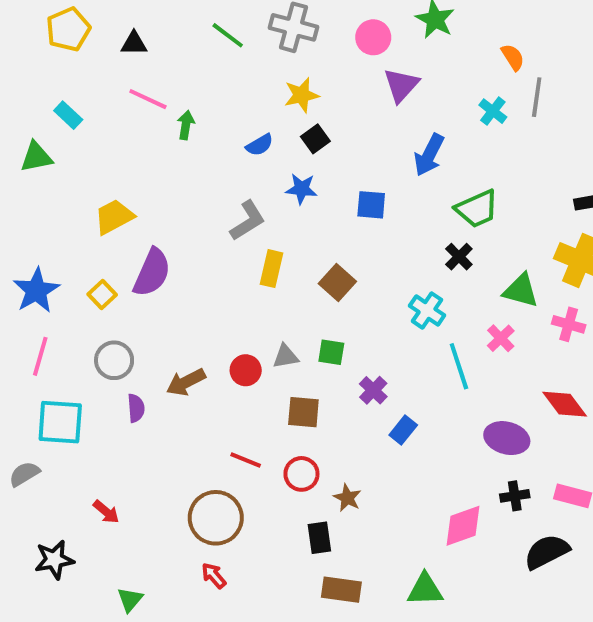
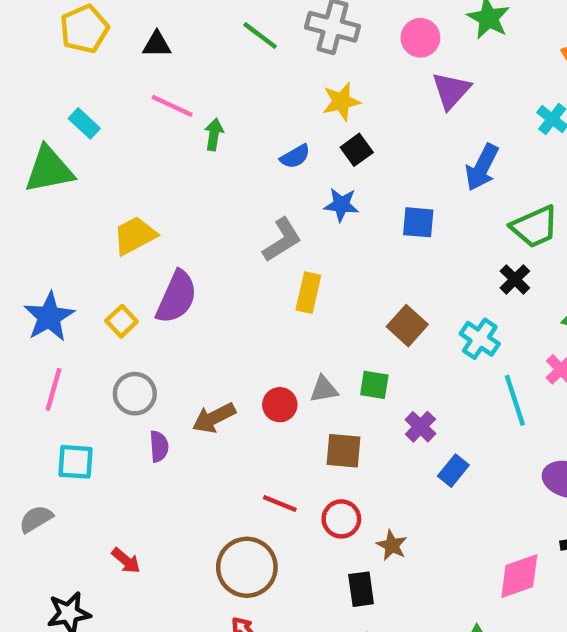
green triangle: (36, 157) -> (49, 170), size x1.4
brown square: (337, 283) -> (407, 326), moved
cyan square: (60, 422) -> (75, 462), size x0.7

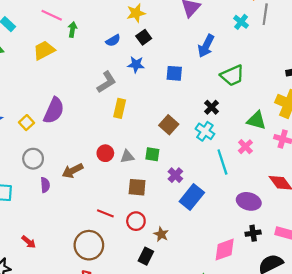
yellow trapezoid: (135, 235) -> (44, 50), moved
black cross: (515, 279) -> (212, 107), moved
red circle: (280, 405) -> (105, 153), moved
blue rectangle: (453, 471) -> (192, 197), size x1.6
black rectangle: (361, 589) -> (146, 256), turned 35

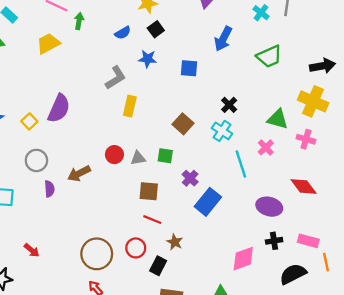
green trapezoid: (232, 75) -> (269, 56), moved
red line: (105, 213) -> (152, 220), moved
red circle: (136, 221) -> (136, 248), moved

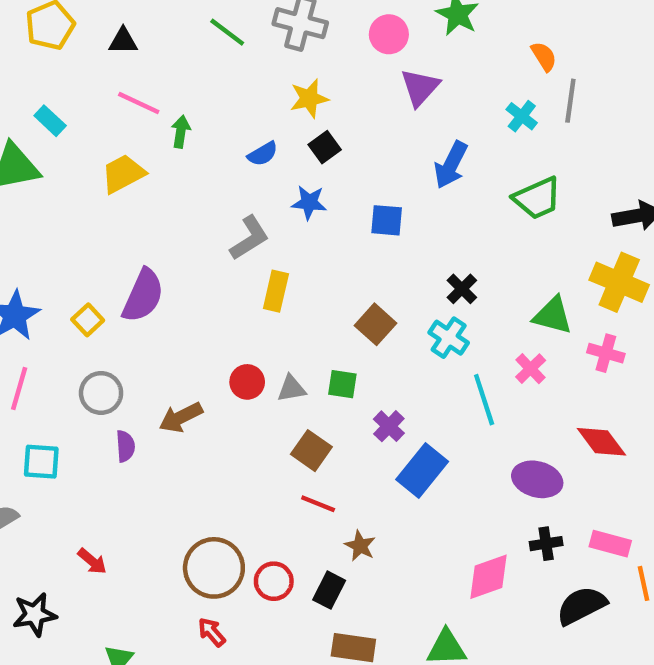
brown square: (149, 191) -> (311, 451), turned 30
red circle: (136, 248) -> (274, 581), moved

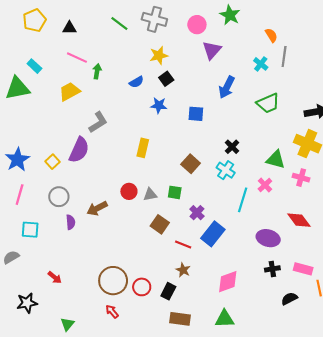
gray L-shape: (249, 238) -> (98, 122), moved
cyan line: (484, 400) -> (243, 200), turned 35
red line: (318, 504) -> (183, 244), moved
pink diamond: (489, 577) -> (228, 282), moved
black semicircle: (582, 606) -> (289, 299), size x0.7

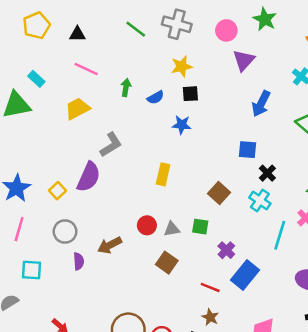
green arrow: (97, 71) -> (126, 88), moved
black square: (166, 79) -> (190, 94), turned 32
blue square: (196, 114) -> (247, 150), moved
brown square: (160, 224) -> (167, 263), moved

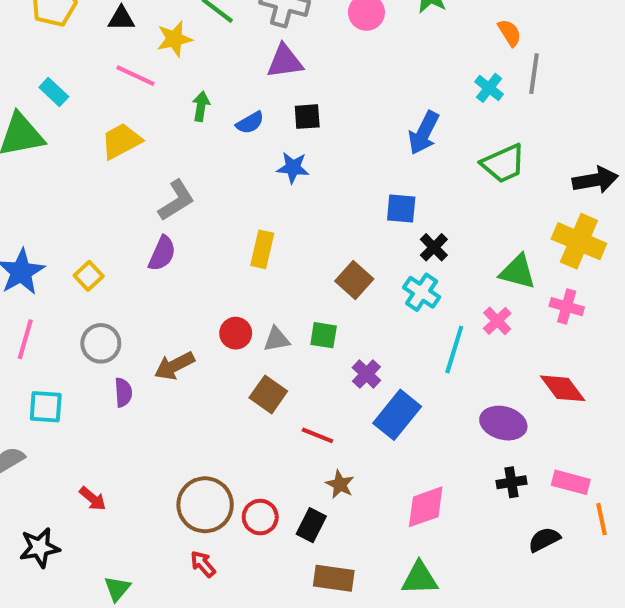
purple triangle: (244, 60) -> (285, 61), moved, turned 40
yellow star: (182, 66) -> (174, 39), moved
purple semicircle: (89, 177) -> (162, 253), moved, size x0.7
red line: (210, 287) -> (317, 435), moved

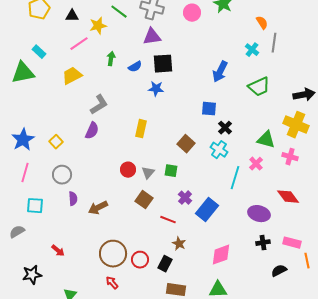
pink line: (136, 76) -> (79, 44), turned -60
black square: (307, 117) -> (163, 64), size x1.5
gray triangle: (277, 339) -> (148, 173), turned -40
brown arrow: (174, 366) -> (98, 208), moved
purple cross: (366, 374) -> (185, 198), moved

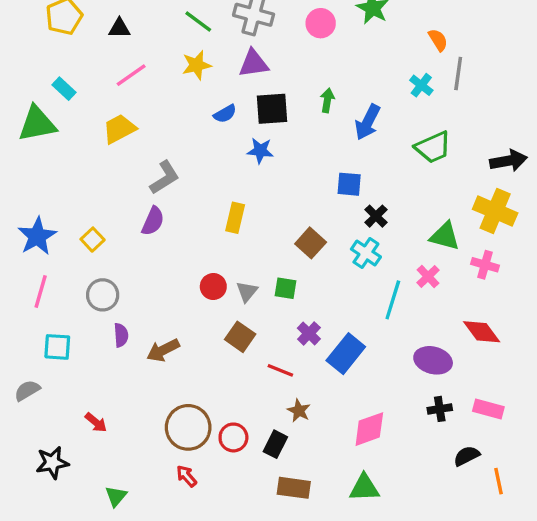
yellow star: (98, 26) -> (197, 65), moved
green arrow: (111, 59) -> (327, 100), moved
orange line: (307, 261) -> (498, 481), moved

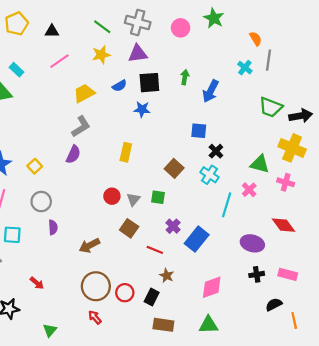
yellow trapezoid: (119, 129) -> (84, 93), moved
green trapezoid: (433, 147) -> (271, 107), moved, turned 45
brown arrow: (163, 350) -> (89, 246), moved

